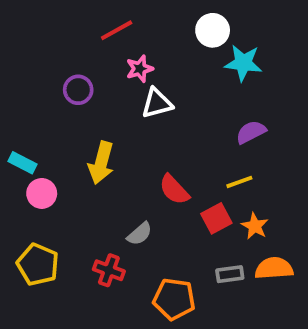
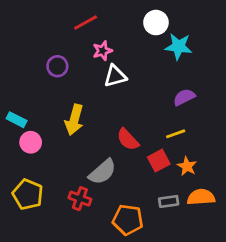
gray semicircle: (140, 234) -> (102, 172), size x1.5

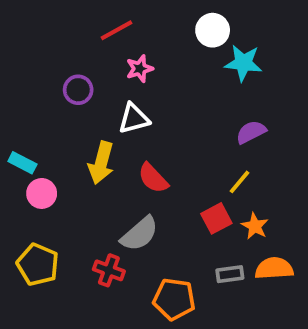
white triangle: (115, 76) -> (134, 119), moved
yellow line: (176, 134) -> (239, 182), turned -30
red semicircle: (128, 139) -> (153, 178), moved

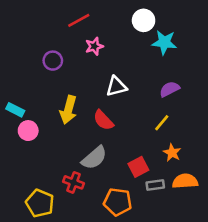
white triangle: (134, 119) -> (116, 86), moved
red square: (216, 218) -> (138, 167), moved
yellow pentagon: (38, 265) -> (40, 203), moved

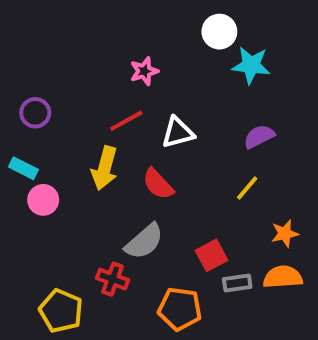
red line: (79, 20) -> (126, 121), moved
purple circle: (53, 61) -> (35, 113), moved
orange star: (172, 153) -> (285, 234), moved, turned 30

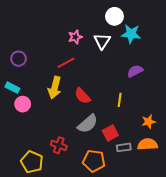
white triangle: (178, 133) -> (102, 41), moved, turned -42
yellow line: (247, 188) -> (120, 100), moved, turned -32
gray semicircle: (144, 241) -> (88, 124), moved

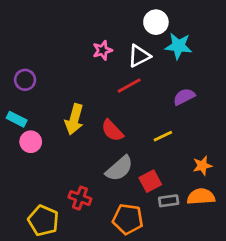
white triangle: (102, 41) -> (139, 56), turned 30
red line: (66, 63) -> (129, 85), moved
yellow line: (120, 100) -> (163, 136), turned 56

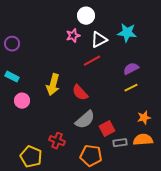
white circle: (156, 22) -> (86, 16), moved
purple circle: (25, 80) -> (12, 44), moved
cyan rectangle: (17, 119) -> (12, 77), moved
yellow line: (163, 136) -> (131, 88), moved

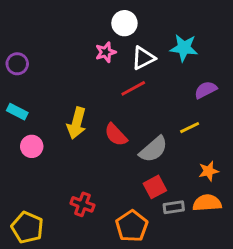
purple semicircle: (131, 69) -> (206, 90), moved
gray semicircle: (85, 120) -> (153, 149), moved
orange pentagon: (91, 156) -> (132, 226), turned 30
yellow pentagon: (31, 157) -> (27, 228), moved

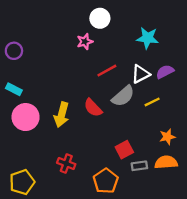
white triangle: (143, 58) -> (141, 74), moved
yellow arrow: (77, 123) -> (62, 115), moved
pink circle: (32, 146) -> (26, 117), size x1.5
gray semicircle: (153, 149) -> (123, 96), moved
yellow pentagon: (27, 228) -> (22, 182), turned 30

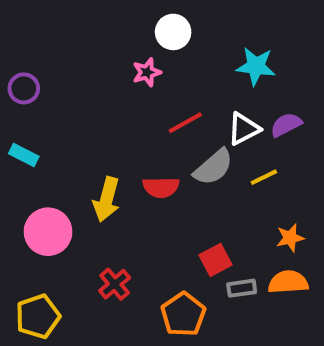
red semicircle: (93, 108) -> (161, 187), turned -48
pink circle: (26, 117) -> (48, 232), moved
red cross: (66, 163) -> (115, 284), turned 30

